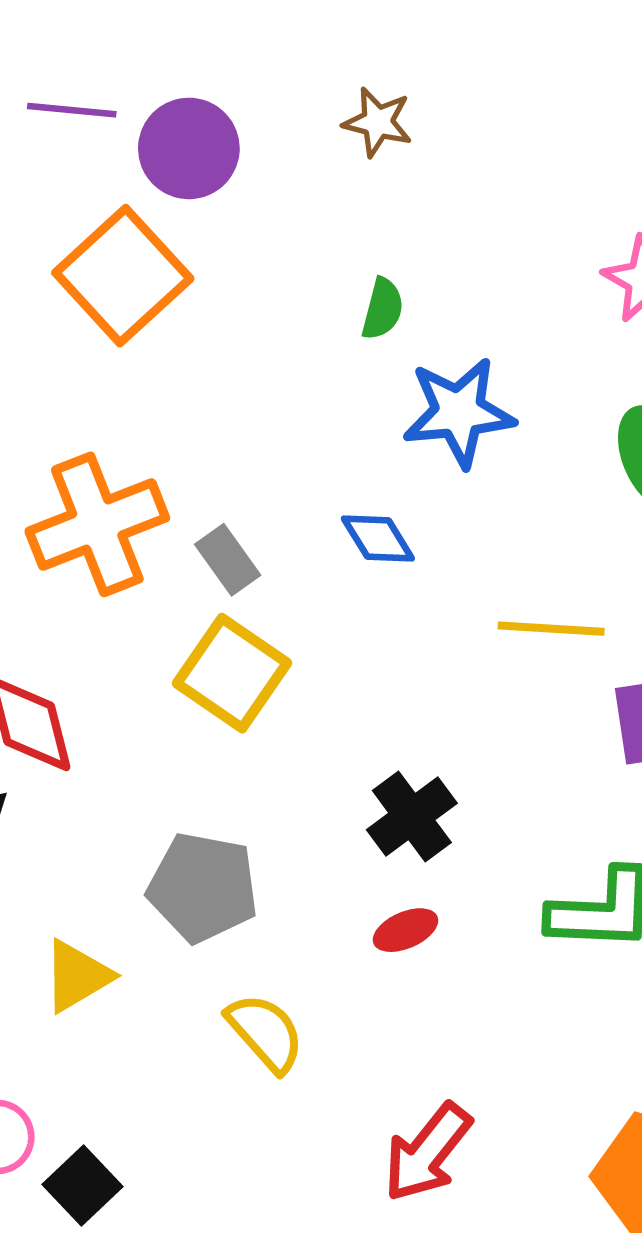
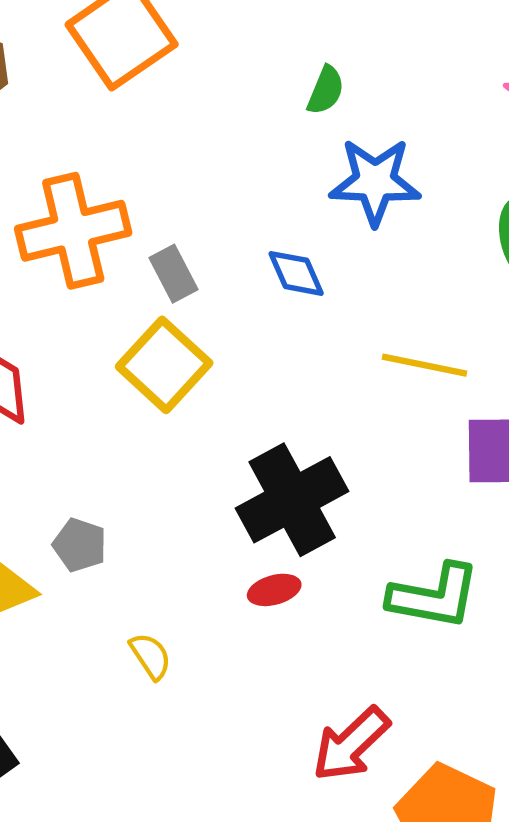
black cross: (412, 817) -> (292, 500), size x1.5
gray pentagon: (203, 887) -> (80, 545), moved, size x0.6
yellow semicircle: (265, 1033) -> (151, 656), size x0.7
red arrow: (427, 1152) -> (351, 744), moved

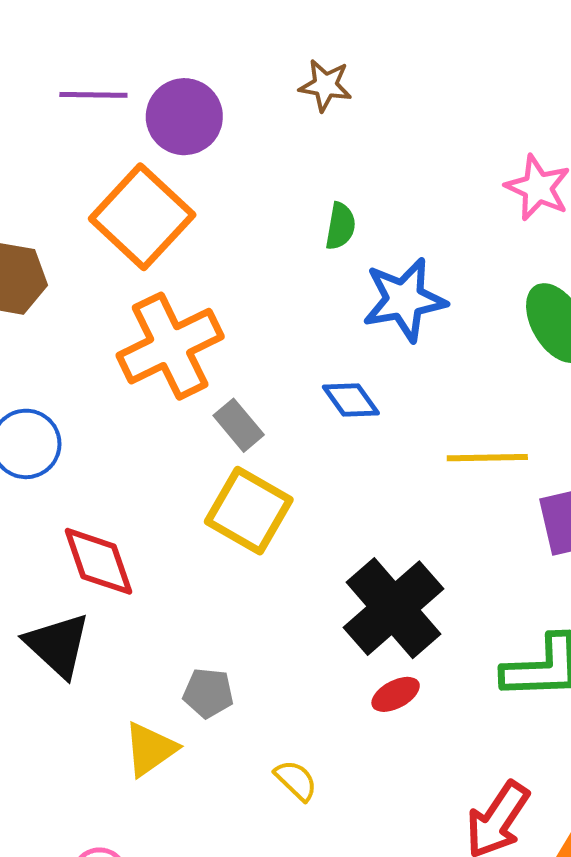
orange cross: (73, 231) -> (170, 346), moved

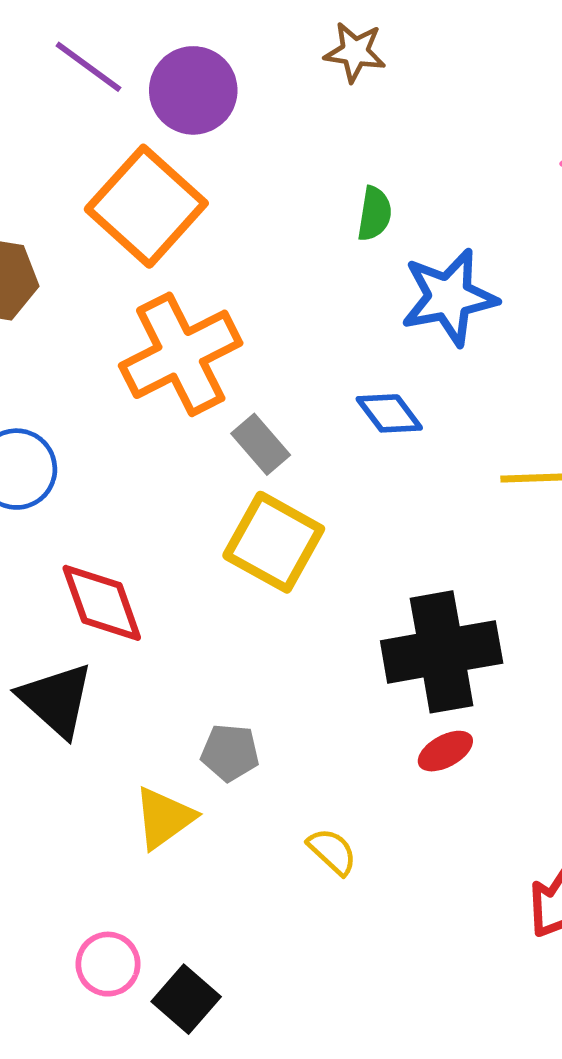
purple line: (93, 95) -> (88, 67), turned 36
black cross: (393, 608) -> (442, 652), turned 32

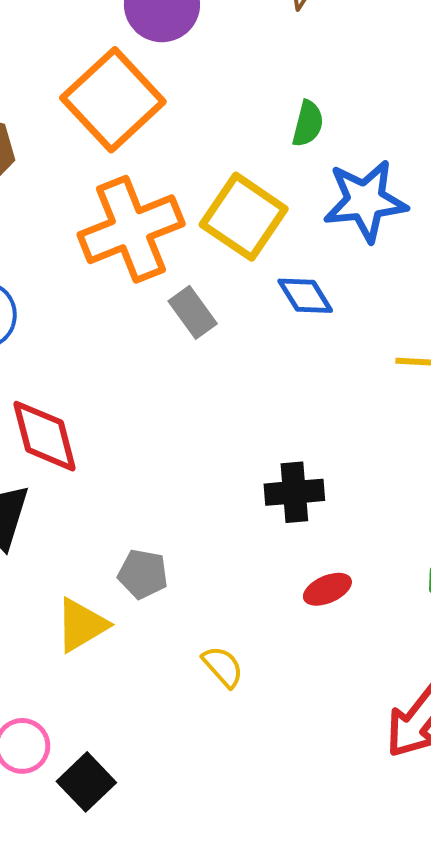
yellow square: (274, 542) -> (244, 217), moved
black cross: (442, 652) -> (294, 492), moved, size x0.6

